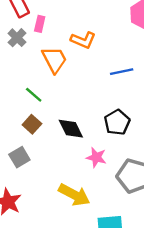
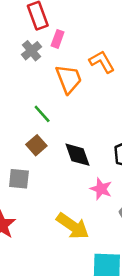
orange L-shape: (83, 40) -> (102, 62), turned -150
gray square: (19, 157) -> (19, 179), turned 30

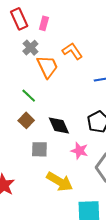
pink rectangle: (58, 39) -> (44, 23), moved
gray cross: (32, 51) -> (30, 48), moved
gray square: (19, 179) -> (39, 149), moved

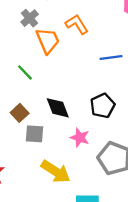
brown square: (26, 120) -> (20, 113), moved

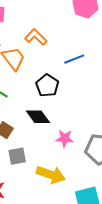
black pentagon: (103, 106) -> (47, 86), moved
gray square: (34, 134) -> (17, 156), moved

